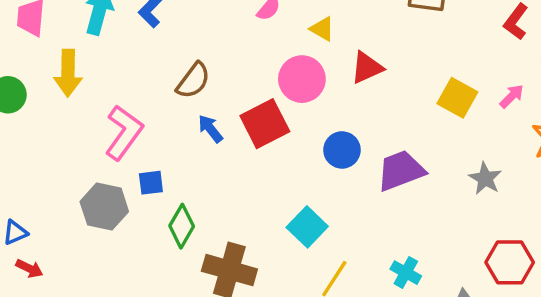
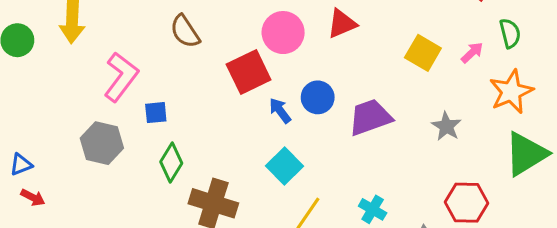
brown semicircle: (193, 81) -> (185, 31), turned 108
blue arrow: (210, 129) -> (280, 111), moved
blue square: (151, 183) -> (156, 113), moved

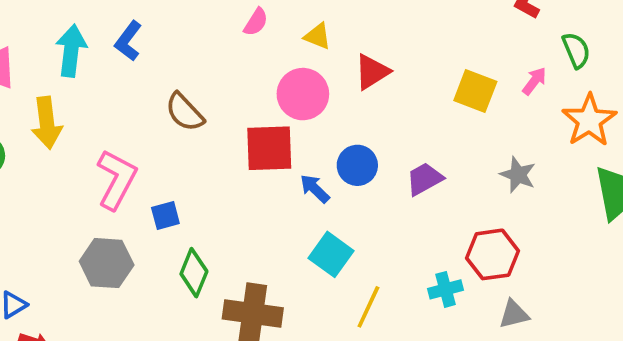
red square: (249, 72) -> (269, 148), turned 33
purple trapezoid: (370, 117) -> (424, 179), size x0.7
red hexagon: (466, 203) -> (493, 254), moved
cyan cross: (373, 209) -> (445, 289), turned -36

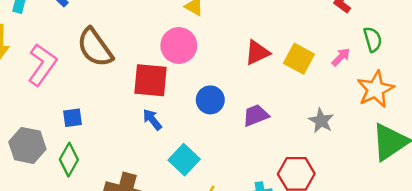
red triangle: (372, 72) -> (257, 53), moved
brown semicircle: (185, 112) -> (95, 48), size x1.4
pink L-shape: (117, 179) -> (42, 65), moved
blue arrow: (315, 189) -> (152, 120), moved
green diamond: (194, 273) -> (69, 160), moved

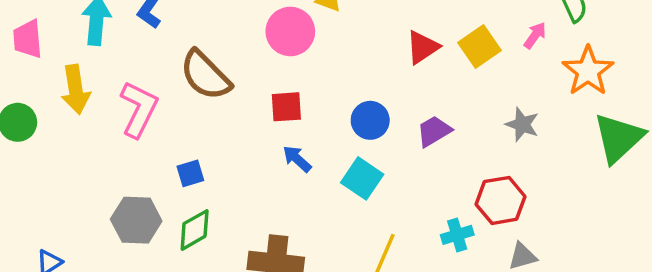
pink circle: (179, 46) -> (290, 31), moved
yellow square: (299, 59) -> (479, 47), turned 36
red square: (151, 80) -> (286, 107), size x0.7
green diamond: (69, 160) -> (195, 230), turned 40
cyan square: (184, 160) -> (362, 178), moved

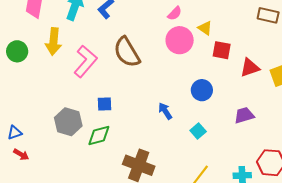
red square: (286, 107) -> (222, 50), moved
blue circle: (370, 120) -> (202, 90), moved
cyan square: (362, 178) -> (198, 131), size x0.7

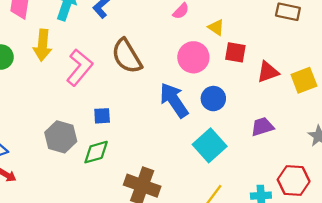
pink circle: (180, 40) -> (193, 57), moved
blue arrow: (165, 111) -> (174, 100), moved, size x1.8
cyan square: (198, 131) -> (210, 145), size x1.8

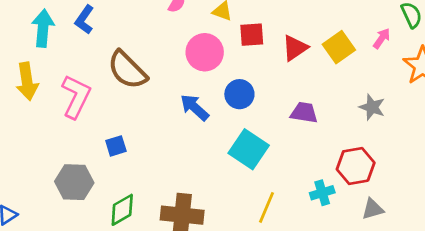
blue arrow: (174, 100) -> (195, 107), size x0.7
purple trapezoid: (262, 127) -> (304, 113), turned 40
green diamond: (96, 152) -> (122, 210), moved

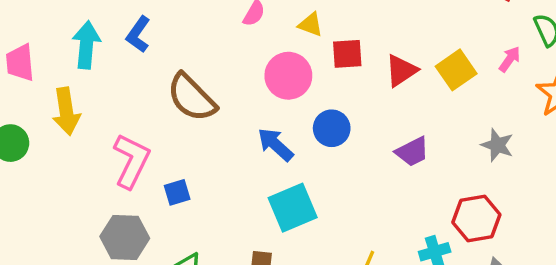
pink L-shape: (76, 96) -> (131, 161), moved
purple trapezoid: (304, 113) -> (412, 152), turned 144
cyan square: (249, 149) -> (293, 208), moved, turned 33

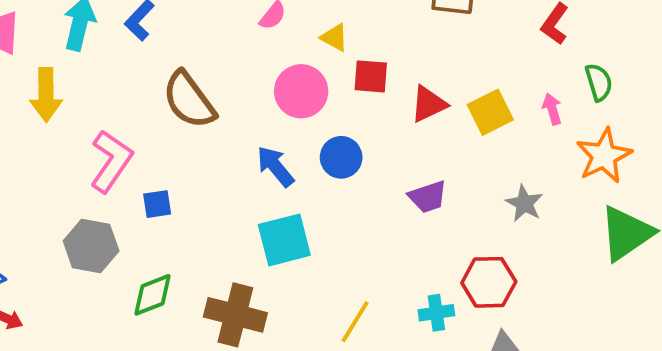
pink arrow: (510, 59) -> (552, 109), turned -60

